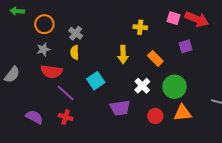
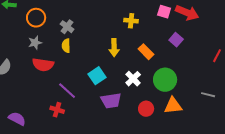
purple square: (186, 46) -> (176, 40), turned -32
cyan square: (96, 81) -> (97, 76), moved
purple line: (66, 93) -> (67, 91), moved
purple semicircle: (34, 117) -> (17, 119), moved

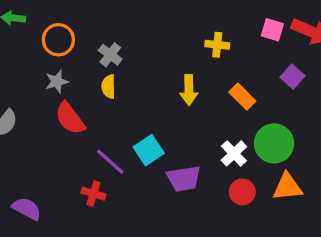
red semicircle: (43, 65) -> (70, 118), turned 45
cyan square: (97, 76) -> (149, 150), moved
white cross: (133, 79) -> (234, 153), moved

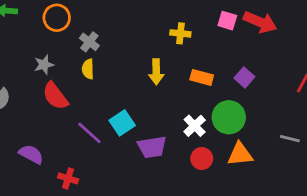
orange circle: (58, 40) -> (57, 18), moved
purple square: (292, 77) -> (244, 77), moved
orange rectangle: (242, 97) -> (202, 77), turned -30
red cross: (93, 194) -> (68, 178), moved
purple semicircle: (27, 209) -> (31, 154), moved

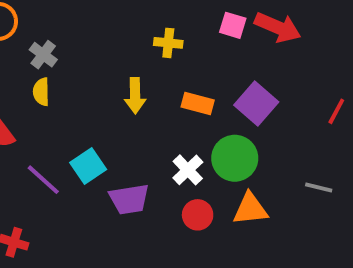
purple square: (244, 77) -> (256, 103), size x1.5

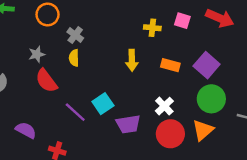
pink square: (233, 25) -> (182, 21), moved
green circle: (235, 158) -> (211, 99), moved
orange triangle: (250, 209) -> (203, 130), turned -35
red circle: (198, 215) -> (170, 134), size x1.5

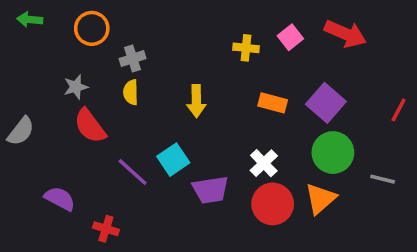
pink square: (182, 21) -> (290, 37), turned 35
gray cross: (75, 35) -> (133, 59), turned 35
yellow arrow: (132, 60) -> (196, 101), moved

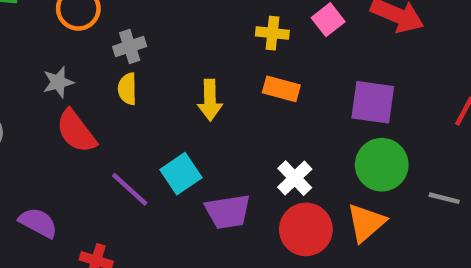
orange rectangle: (273, 103) -> (281, 89), moved
purple square: (326, 103) -> (373, 102), turned -33

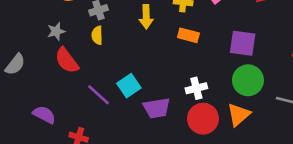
yellow arrow: (210, 100) -> (146, 17), moved
white cross: (295, 178) -> (196, 88), turned 30

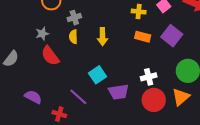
yellow arrow: (146, 17) -> (102, 37), moved
purple square: (243, 43) -> (172, 36), moved, turned 30
purple line: (98, 95) -> (78, 97), moved

